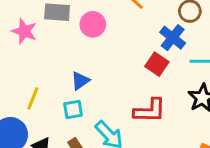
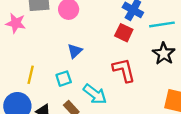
blue triangle: (80, 81) -> (75, 51), moved
red L-shape: (150, 111) -> (124, 70), turned -96

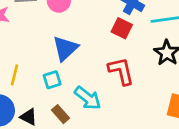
blue triangle: (75, 51) -> (65, 48), size x1.5

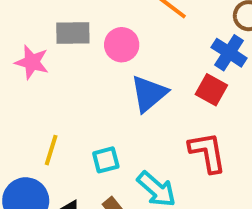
blue triangle: (65, 48) -> (149, 94), moved

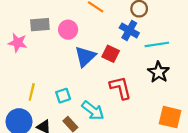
red square: (211, 90) -> (111, 54), moved

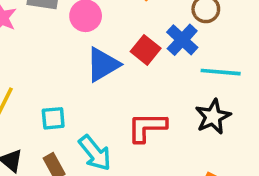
red square: (111, 54) -> (146, 50), moved
red L-shape: (120, 88) -> (147, 127), turned -90

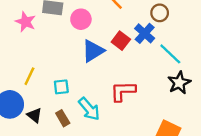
cyan line: (221, 72) -> (170, 54), turned 40
black star: (213, 117) -> (179, 83), moved

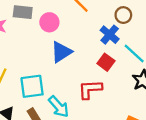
red square: (121, 41) -> (106, 62), moved
cyan square: (61, 87) -> (32, 86), size x1.6

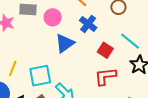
blue cross: (110, 35) -> (88, 24), moved
red L-shape: (90, 89) -> (105, 76), moved

